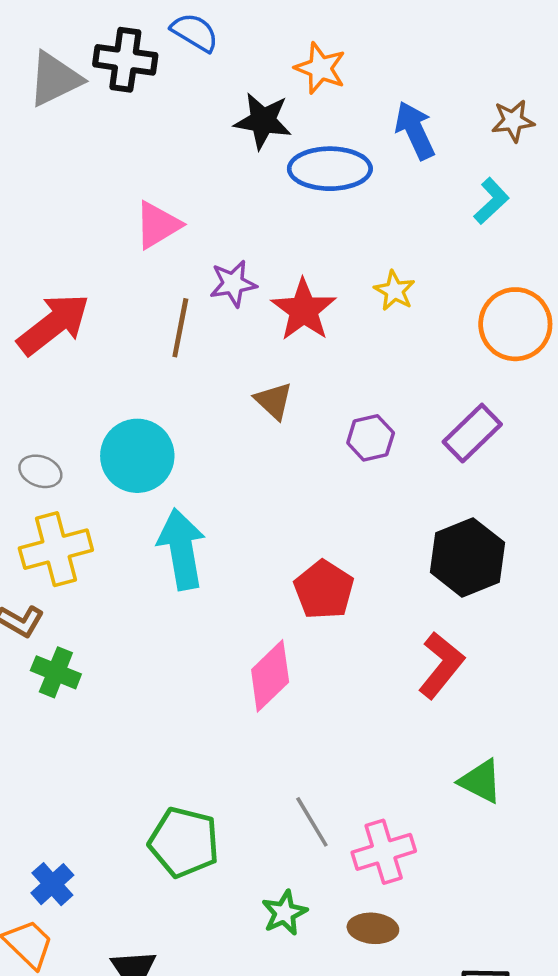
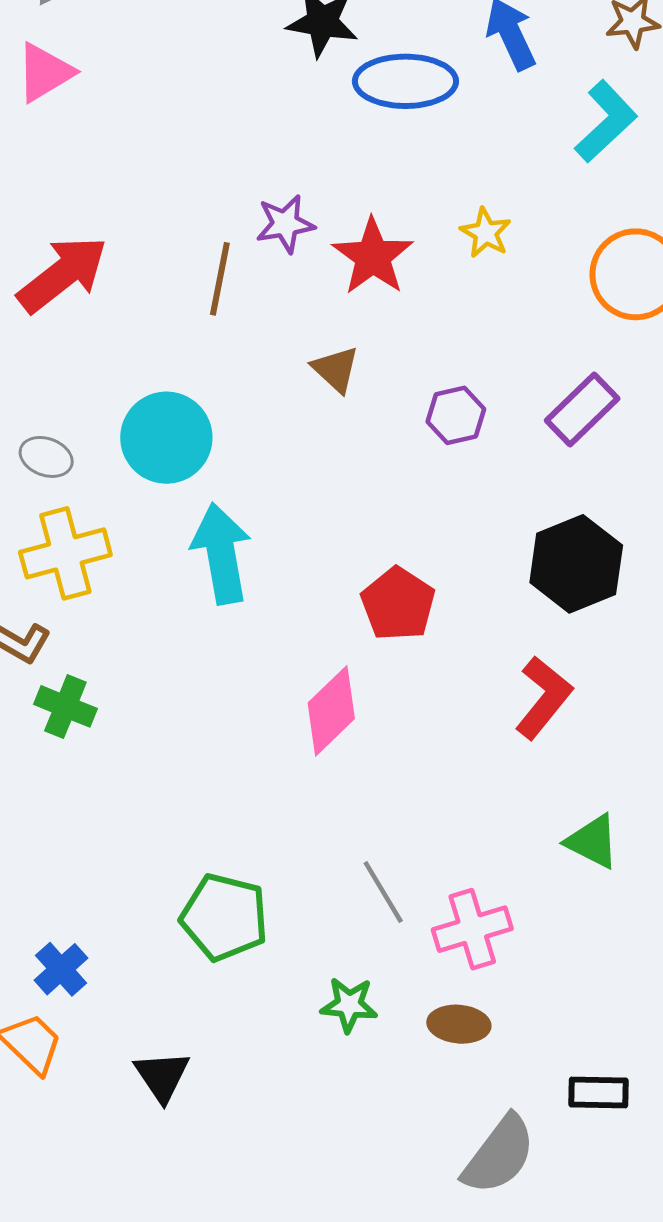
cyan L-shape: (491, 201) -> (606, 121), size x1.4
pink triangle: (158, 225) -> (45, 72), moved
green star: (284, 913) -> (349, 1005), turned 30

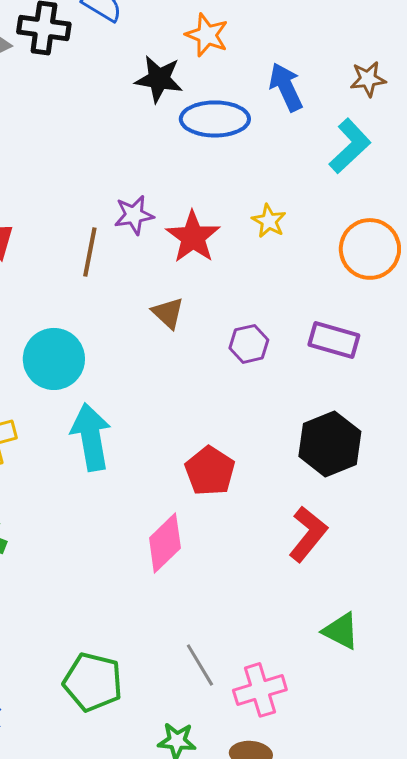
purple rectangle: (582, 409) -> (334, 340), turned 60

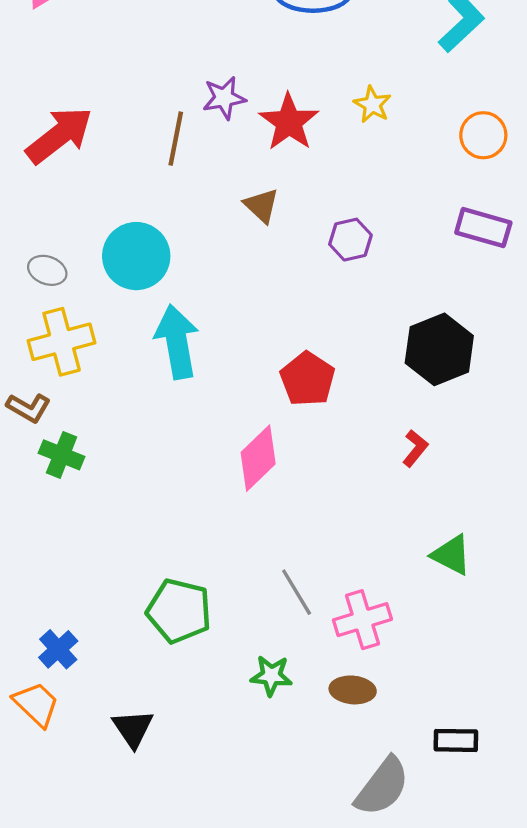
orange circle: (370, 249) -> (483, 135), size x0.7
purple rectangle: (334, 340) -> (483, 228), moved
red L-shape: (308, 534) -> (415, 448), size x0.6

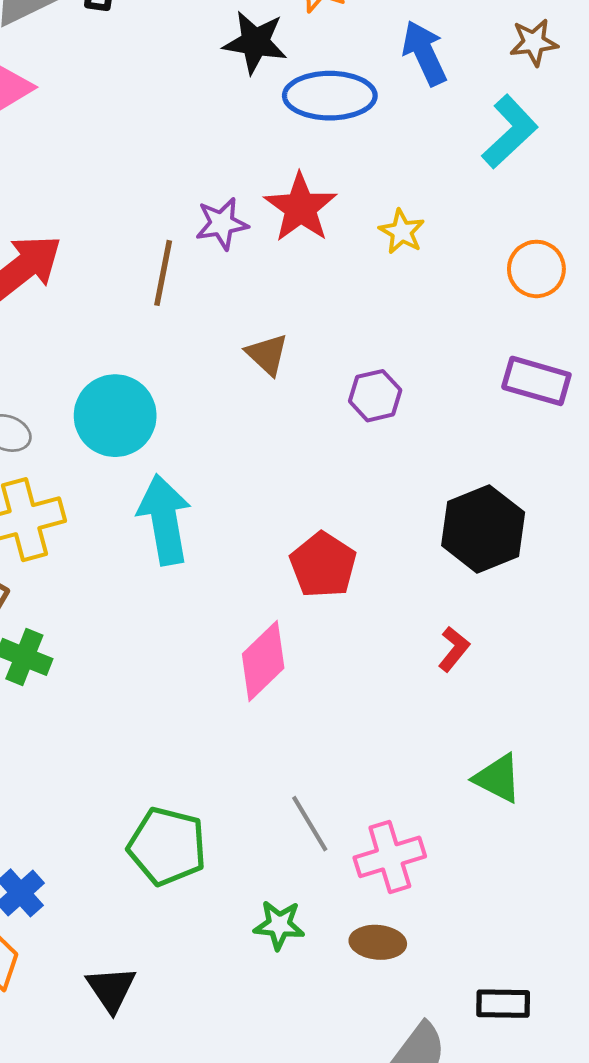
red star: (289, 122) -> (300, 208), moved

